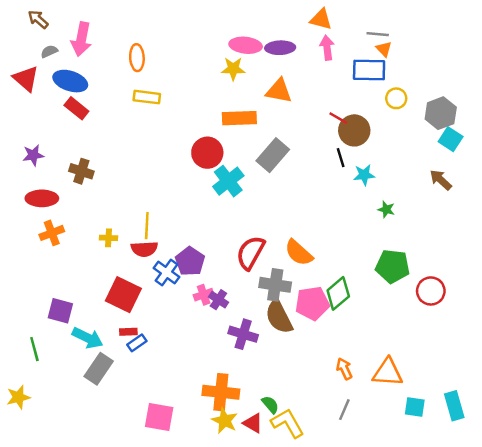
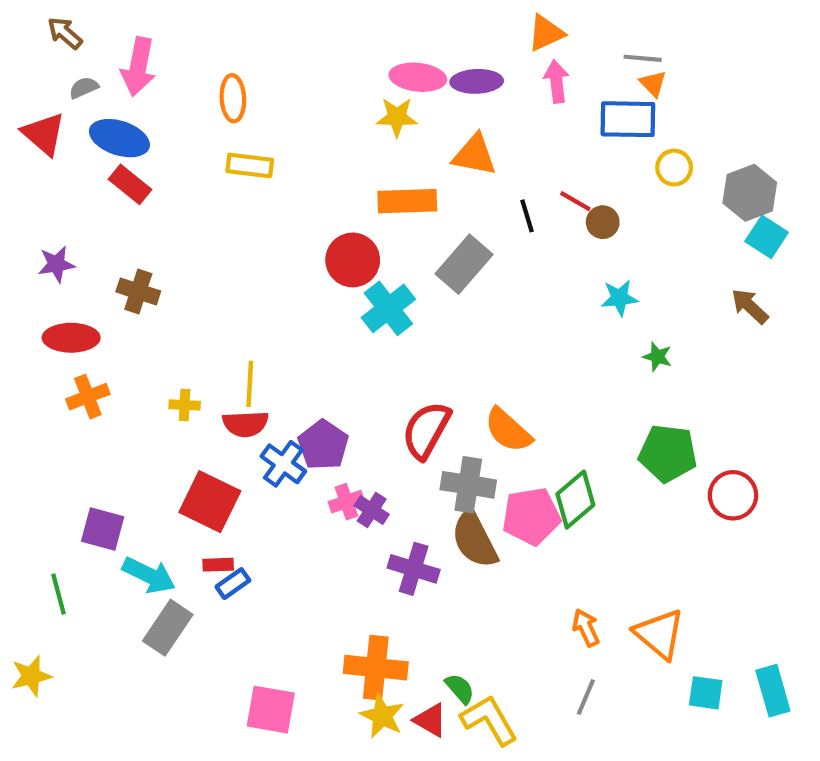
orange triangle: (321, 19) -> (546, 33), turned -40
brown circle: (354, 130) -> (603, 222), size x0.6
black line: (341, 158) -> (527, 216), moved
orange triangle: (388, 372) -> (659, 634), turned 36

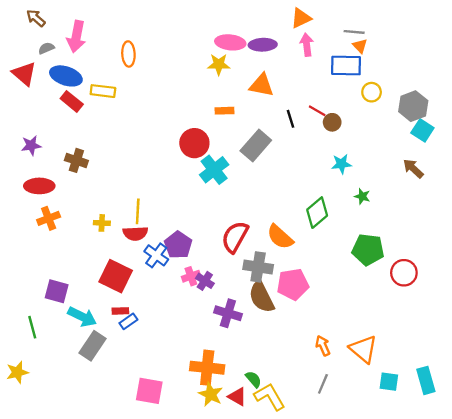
yellow rectangle: (250, 165) -> (103, 91), moved
orange rectangle: (407, 201) -> (225, 111), size x0.6
green diamond: (575, 500) -> (317, 213), moved

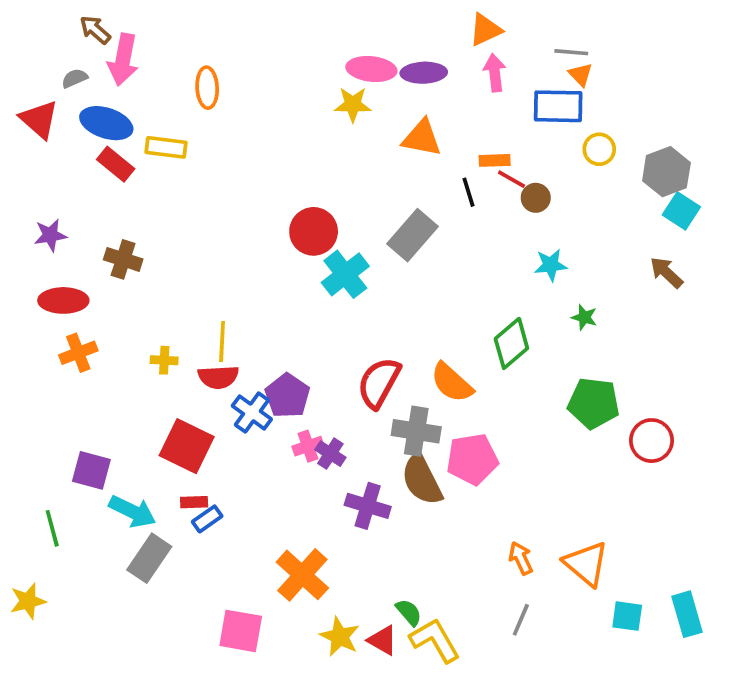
brown arrow: (36, 18) -> (95, 30), moved
orange rectangle: (225, 111) -> (495, 160), moved
orange cross: (207, 368) -> (302, 575), moved, turned 36

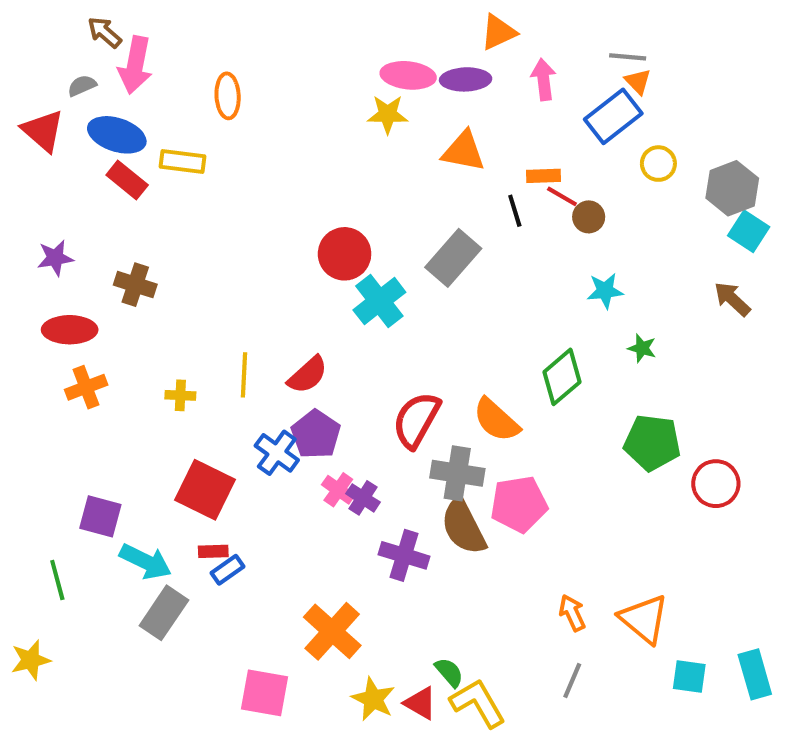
orange triangle: (485, 30) -> (498, 32), moved
blue rectangle: (558, 106) -> (613, 116), turned -39
red semicircle: (218, 377) -> (308, 375), moved, turned -39
pink cross: (308, 446) -> (338, 490), turned -36

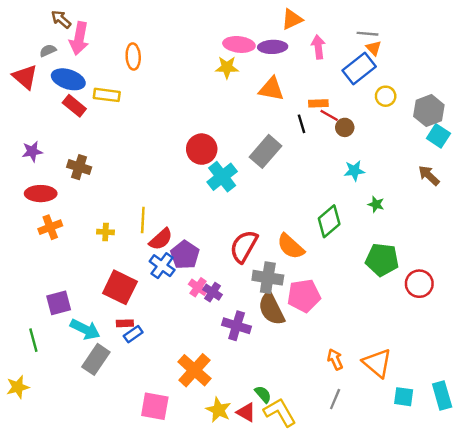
red semicircle: (308, 375) -> (161, 239), moved
purple square: (100, 516) -> (59, 303), turned -30

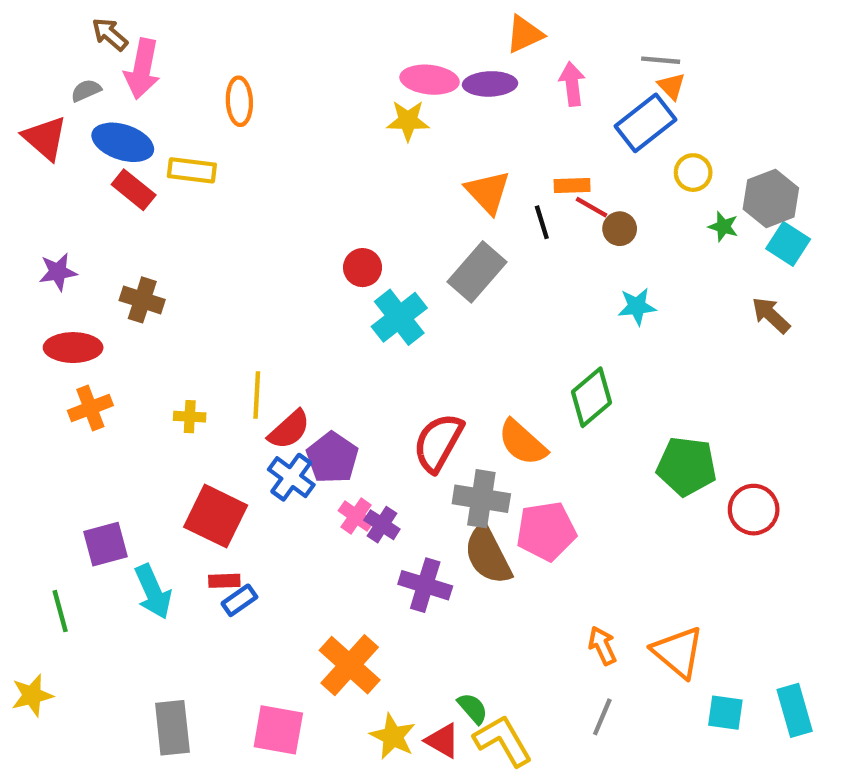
orange triangle: (271, 89) -> (488, 192), moved, turned 36
red circle: (202, 149) -> (363, 268), size x0.7
green star: (376, 204) -> (723, 227), moved
cyan arrow: (85, 329) -> (153, 592), turned 40
gray rectangle: (96, 359) -> (172, 728), moved, turned -40

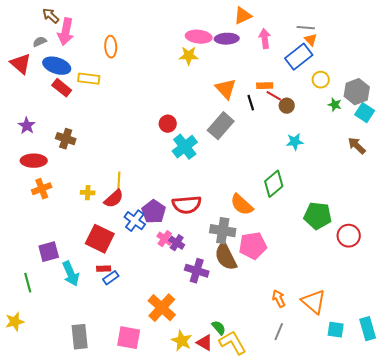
purple star: (58, 272) -> (27, 126), turned -30
red semicircle: (289, 430) -> (114, 199), moved
red semicircle: (438, 443) -> (187, 205), moved, turned -124

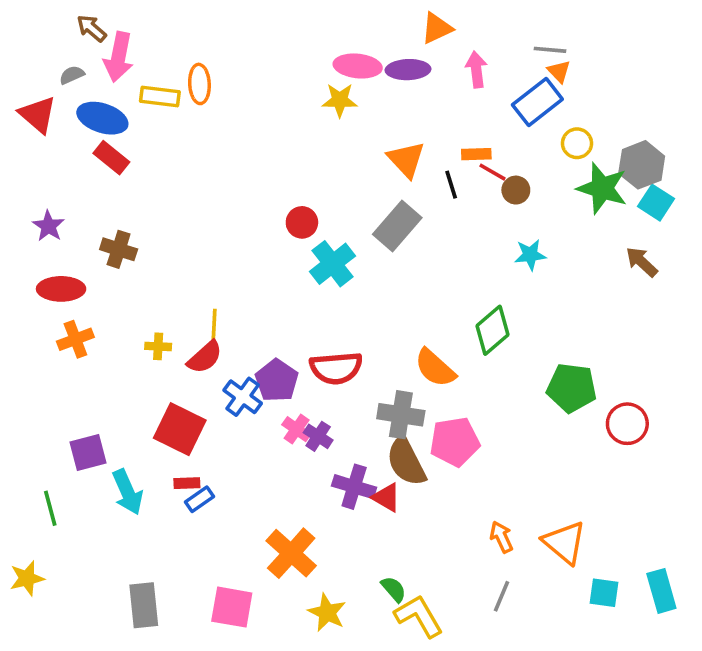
yellow rectangle: (89, 79) -> (160, 97), moved
green star: (335, 105) -> (602, 188), size x2.0
red triangle: (205, 343) -> (386, 497), moved

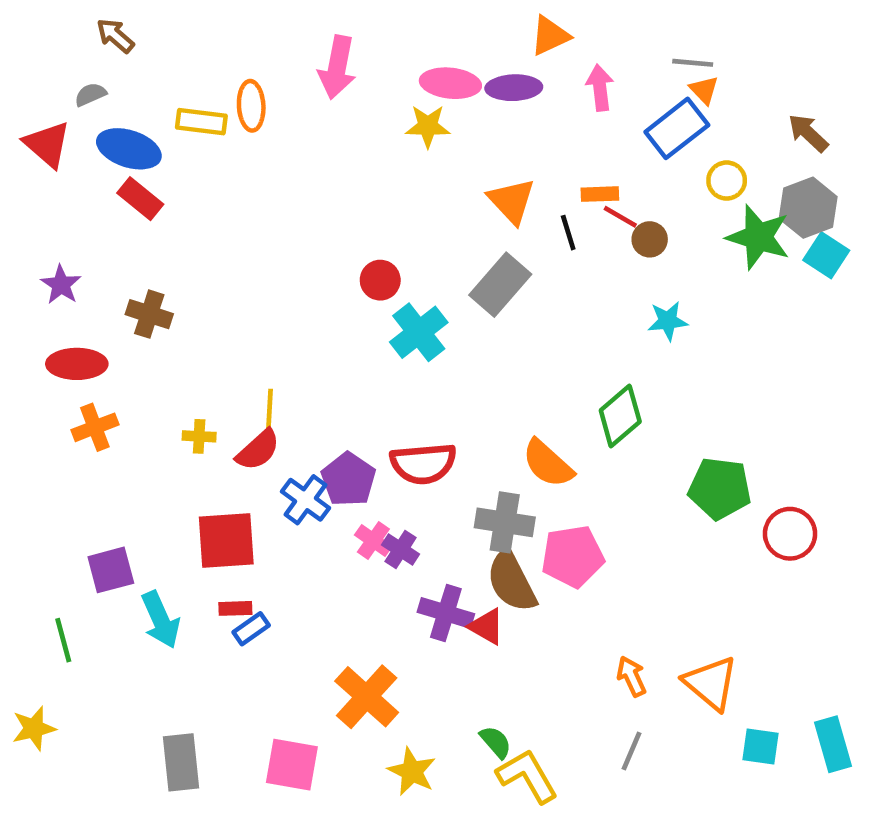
pink arrow: (119, 57) -> (337, 67), moved
brown arrow: (642, 262) -> (808, 133), moved
red square: (180, 429) -> (226, 541), turned -30

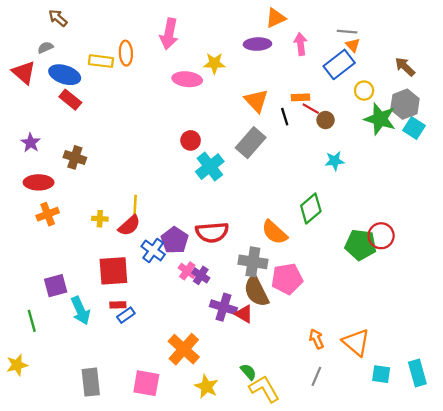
pink ellipse: (450, 83) -> (187, 79), moved
red circle: (790, 534) -> (381, 236), moved

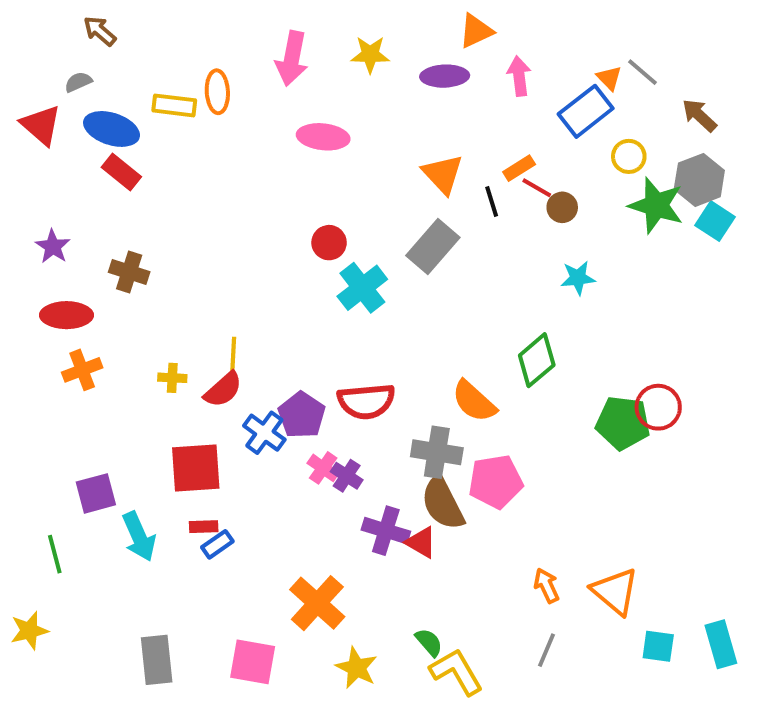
gray line: (347, 32) -> (643, 72), moved, turned 36
yellow star: (214, 63) -> (370, 55), moved
orange rectangle: (301, 97) -> (519, 168), turned -30

